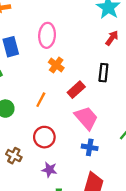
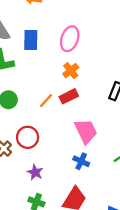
red rectangle: (76, 90) -> (69, 96), moved
red circle: (44, 137) -> (28, 137), moved

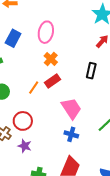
blue rectangle: (31, 40) -> (13, 38), turned 36
purple star: (35, 172) -> (25, 146), moved

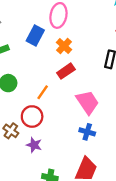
blue rectangle: (13, 38) -> (35, 36), moved
orange line: (34, 88) -> (43, 92), moved

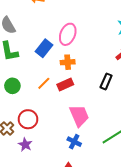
orange cross: (64, 46) -> (68, 62), turned 32
orange line: (43, 92) -> (44, 83), moved

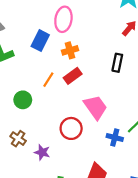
green circle: (12, 86) -> (23, 100), moved
red circle: (28, 119) -> (71, 128), moved
blue cross: (74, 142) -> (115, 138), moved

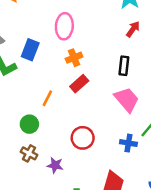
blue rectangle: (40, 41) -> (30, 50), moved
orange line: (48, 80) -> (47, 98), moved
green circle: (23, 100) -> (29, 124), moved
pink trapezoid: (95, 107) -> (127, 100), moved

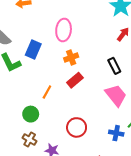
black rectangle: (124, 66) -> (114, 66), turned -35

